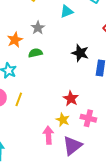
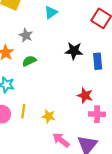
red star: (71, 98) -> (85, 95), moved
yellow star: (63, 120) -> (49, 116), moved
pink arrow: (48, 135) -> (61, 140), turned -36

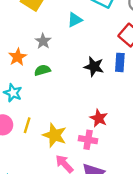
blue rectangle: (98, 61) -> (120, 62), moved
pink cross: (97, 114) -> (88, 140), moved
yellow star: (49, 116) -> (54, 135), size x1.5

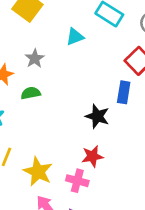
black star: (94, 67) -> (97, 116), moved
red star: (99, 118) -> (92, 156), turned 30

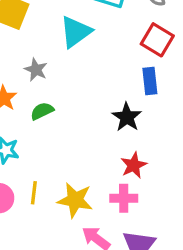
cyan triangle: (75, 37) -> (76, 32), size x1.5
black star: (97, 116) -> (127, 117), turned 30

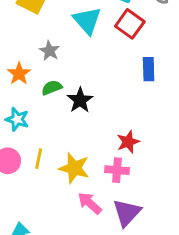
cyan triangle: (76, 32) -> (87, 20), turned -40
red square: (157, 40) -> (130, 24), moved
black star: (127, 117) -> (80, 100), moved

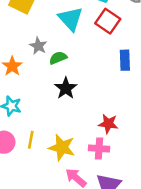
green semicircle: (52, 88) -> (58, 58), moved
red star: (128, 142) -> (108, 124), turned 30

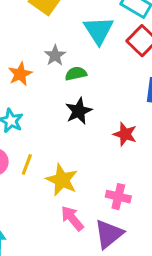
red star: (108, 124) -> (125, 134), moved
pink cross: (99, 148) -> (118, 197), moved

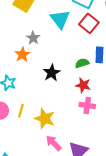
orange star: (20, 74) -> (22, 55), moved
green semicircle: (76, 74) -> (82, 63), moved
pink cross: (118, 197) -> (87, 105), moved

